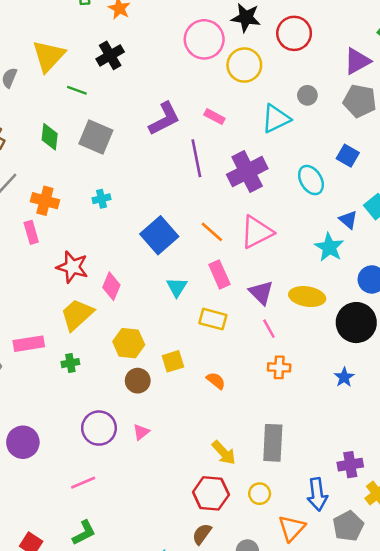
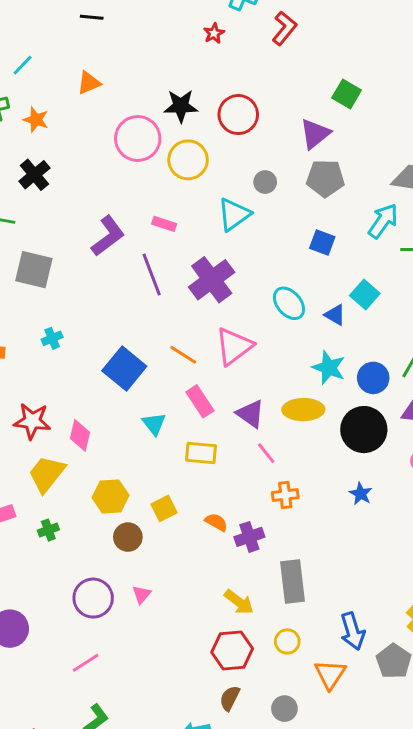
cyan ellipse: (311, 180) -> (289, 303), moved
cyan star: (329, 247) -> (329, 368), moved
purple cross: (350, 465) -> (249, 537), moved

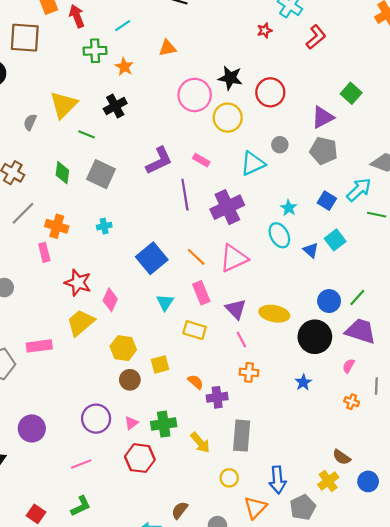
blue square: (322, 242) -> (327, 201), moved
cyan star: (329, 368) -> (289, 208), moved, size x0.7
green cross: (48, 530) -> (164, 424), moved, size x1.6
red hexagon: (232, 650) -> (140, 458), moved

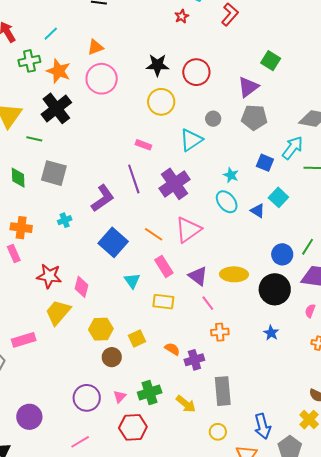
orange star: (124, 67) -> (59, 71), size x1.4
pink circle: (195, 95) -> (102, 79), moved
black cross: (115, 106) -> (56, 108), size x1.4
purple L-shape: (159, 161) -> (103, 198), moved

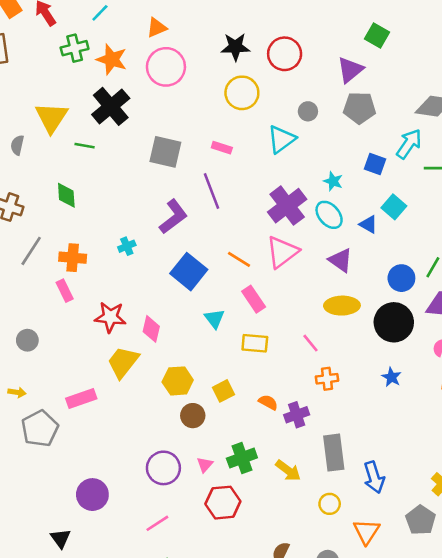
gray square: (54, 173) -> (165, 152), moved
purple cross: (175, 184) -> (287, 206), moved
purple triangle: (198, 276) -> (341, 260), moved
blue arrow: (263, 426) -> (374, 477), moved

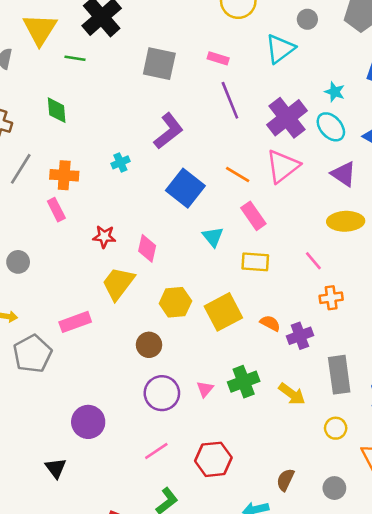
purple line: (212, 191) -> (230, 100), moved
red star: (110, 317) -> (104, 237), size x0.7
yellow square: (223, 391) -> (223, 312), size x1.6
brown circle: (193, 416) -> (149, 345), moved
red hexagon: (223, 503) -> (213, 459), moved

